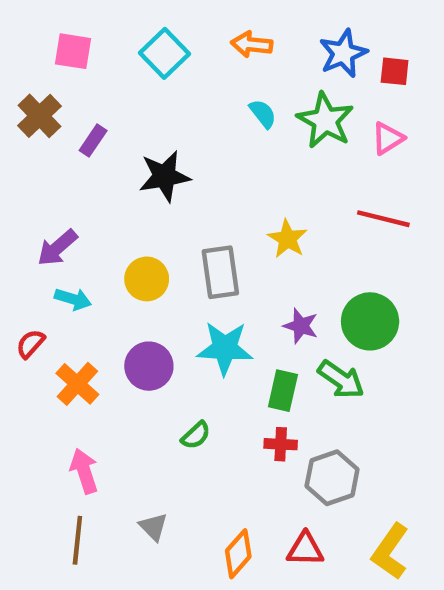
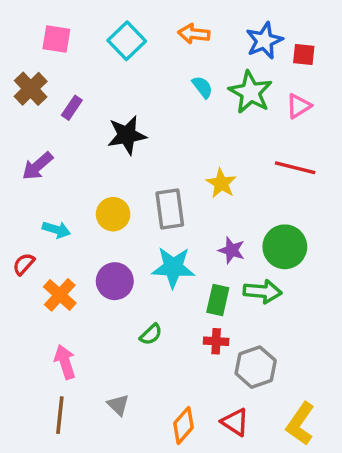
purple arrow: (57, 248) -> (37, 166), moved
green arrow: (341, 379) -> (262, 291), turned -30
red triangle: (305, 549) -> (235, 422), turned 32

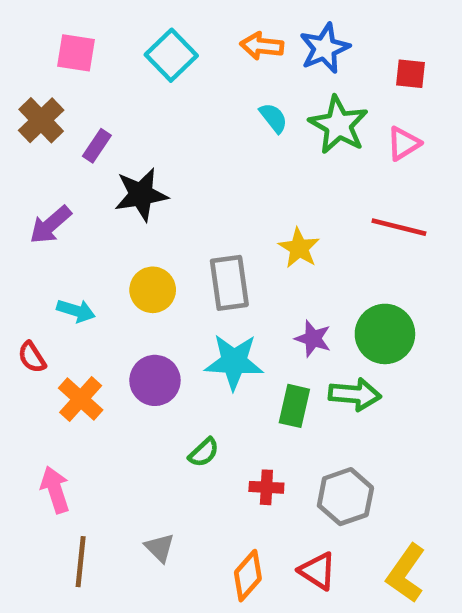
blue star: (264, 41) -> (325, 48), moved
black star: (127, 135) -> (141, 195), moved
red semicircle: (24, 264) -> (32, 357), turned -75
red cross: (216, 341) -> (266, 487), moved
pink arrow: (65, 362) -> (55, 490), moved

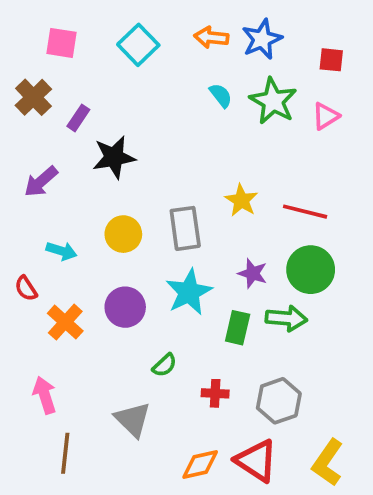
red line: (399, 227) -> (305, 212), moved
cyan star: (234, 362) -> (189, 292), turned -30
gray triangle: (160, 548) -> (133, 419), moved, size x1.5
red triangle: (318, 571) -> (256, 461), size x1.4
orange diamond: (248, 576) -> (200, 464), turned 36

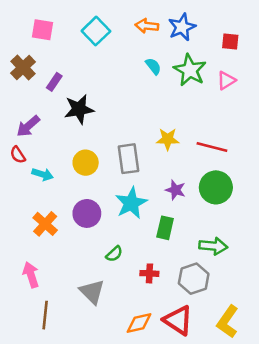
yellow star: (241, 200) -> (168, 139), turned -30
red semicircle: (26, 288) -> (18, 155), moved
green arrow: (286, 318) -> (213, 246), moved

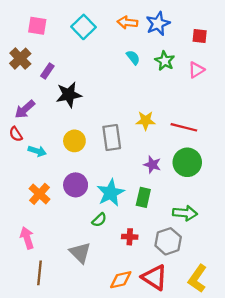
green star: (190, 70) -> (165, 61), size x0.7
cyan star: (131, 203) -> (111, 193), moved

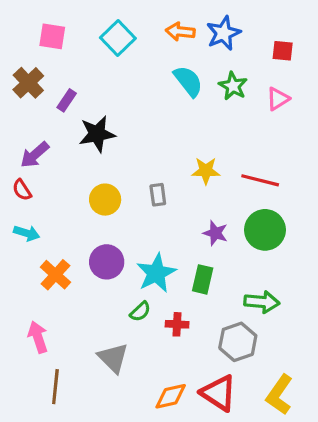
cyan semicircle: (133, 57) -> (188, 81), size x1.5
gray rectangle: (112, 138) -> (158, 195), size x0.6
cyan arrow: (37, 151) -> (27, 233), moved
red cross: (130, 237) -> (177, 324), moved

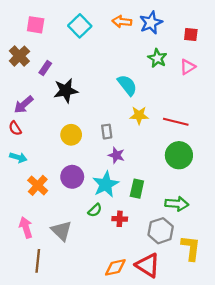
cyan semicircle: (188, 81) -> (127, 85), moved
purple star: (215, 233) -> (116, 155), moved
gray triangle: (113, 358) -> (61, 231), moved
yellow L-shape: (279, 395) -> (191, 248), moved, turned 152

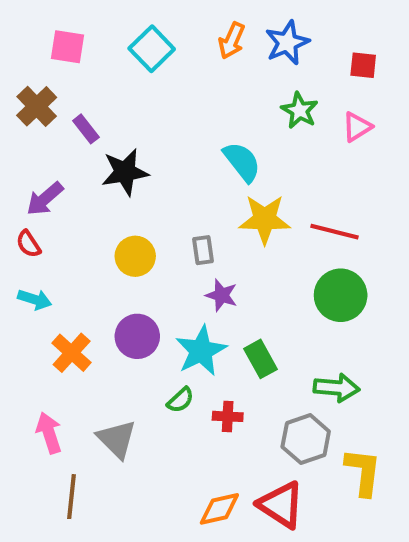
orange arrow: (122, 22) -> (232, 41), turned -72
purple rectangle: (45, 68) -> (86, 129), turned -72
yellow star: (139, 115) -> (265, 219), size x1.4
green rectangle: (137, 189) -> (261, 359), turned -42

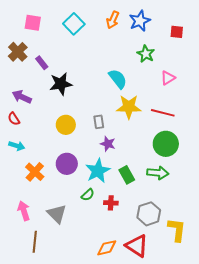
pink triangle: (357, 127) -> (168, 78), moved
purple arrow: (45, 199) -> (22, 97), turned 66
green arrow: (336, 388) -> (158, 173), moved

